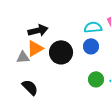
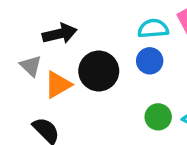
orange triangle: (35, 48) -> (58, 85), moved
gray triangle: (23, 57) -> (31, 66), moved, turned 48

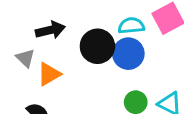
blue circle: (150, 61) -> (128, 54), size x1.4
black circle: (99, 71) -> (97, 46), moved

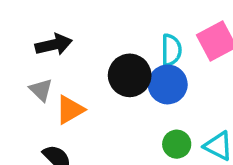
cyan semicircle: (131, 26) -> (171, 50), turned 95
black arrow: (50, 30) -> (54, 45), moved

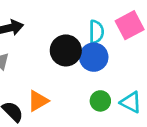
orange triangle: (70, 110) -> (38, 101), moved

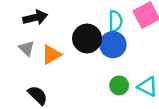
orange triangle: (38, 101) -> (51, 55), moved

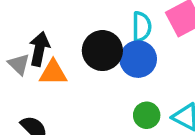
black arrow: (35, 18) -> (39, 49), moved, turned -65
orange triangle: (51, 55) -> (53, 73), turned 30

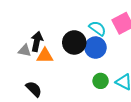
cyan semicircle: (142, 27) -> (98, 28), turned -54
gray triangle: (19, 64) -> (25, 51), turned -32

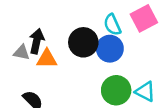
cyan semicircle: (98, 28) -> (112, 25), turned -150
green circle: (101, 81) -> (116, 90), size x1.5

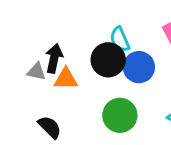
cyan semicircle: (112, 25) -> (120, 39), moved
green circle: (116, 90) -> (120, 115), moved

